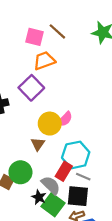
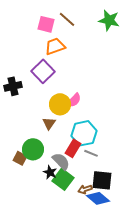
black square: (78, 196) -> (102, 180), moved

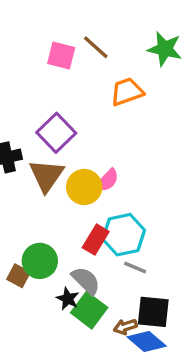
orange trapezoid: (55, 46) -> (127, 92), moved
brown triangle: (49, 123) -> (46, 175), moved, size x1.6
red rectangle: (73, 148) -> (96, 240), moved

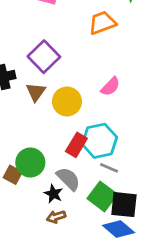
brown triangle: (46, 175) -> (36, 92), size x0.7
pink semicircle: (107, 180) -> (110, 87), moved
green square: (89, 310) -> (102, 196), moved
brown arrow: (125, 327) -> (56, 217), moved

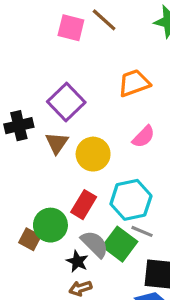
orange trapezoid: (102, 23) -> (134, 83), moved
red rectangle: (76, 145) -> (84, 205), moved
green square: (102, 196) -> (120, 244), moved

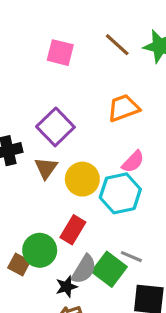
brown line: (104, 20) -> (117, 45), moved
cyan hexagon: (131, 200) -> (120, 193), moved
gray semicircle: (95, 244) -> (84, 269), turned 76
black star: (77, 261) -> (67, 287), turned 30

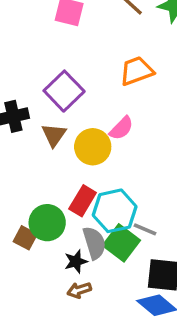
pink semicircle: (133, 162) -> (121, 128), moved
cyan hexagon: (120, 193) -> (115, 211), moved
gray semicircle: (84, 269) -> (94, 243), turned -48

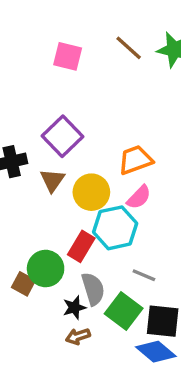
orange trapezoid: (137, 71) -> (135, 160), moved
pink semicircle: (121, 128) -> (139, 197), moved
cyan hexagon: (115, 211) -> (115, 228), moved
green square: (121, 243) -> (124, 311), moved

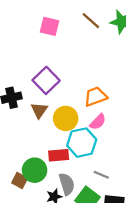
red rectangle: (81, 246) -> (59, 155), turned 54

